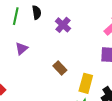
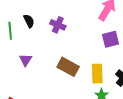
brown rectangle: (60, 68) -> (68, 67), size x1.5

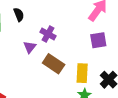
purple cross: (58, 25) -> (48, 34), moved
purple triangle: (26, 60) -> (30, 47), moved

